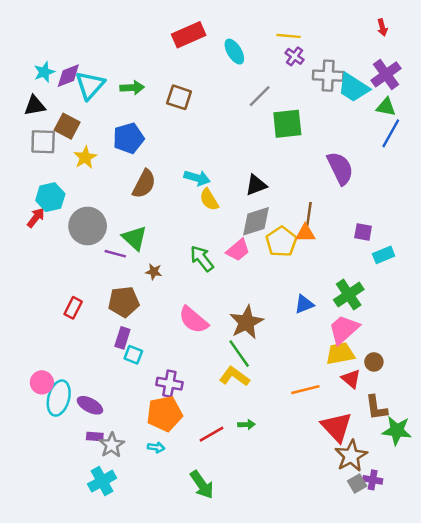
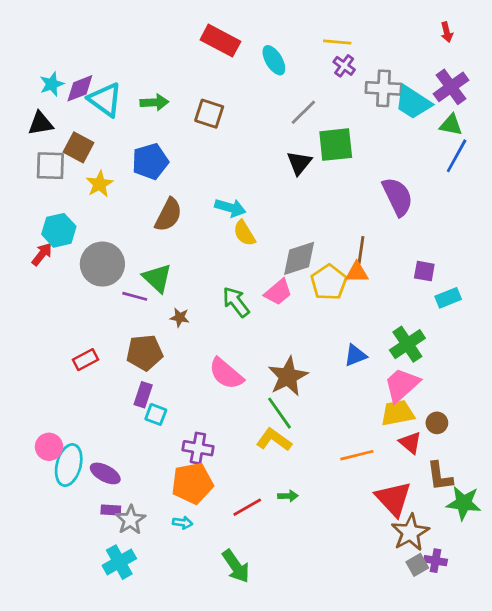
red rectangle: (189, 35) -> (220, 41), turned 52
cyan triangle: (90, 85) -> (105, 100), turned -36
black triangle: (256, 185) -> (299, 163), moved, turned -30
red rectangle: (73, 308) -> (86, 360), turned 35

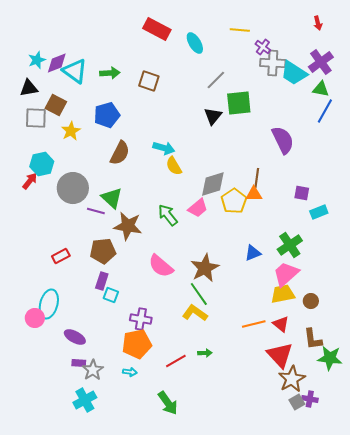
purple cross: (344, 66) -> (263, 47), moved
brown star: (180, 317) -> (128, 226), size x2.0
red triangle: (410, 443) -> (281, 324), moved
cyan ellipse: (69, 465) -> (49, 304), moved

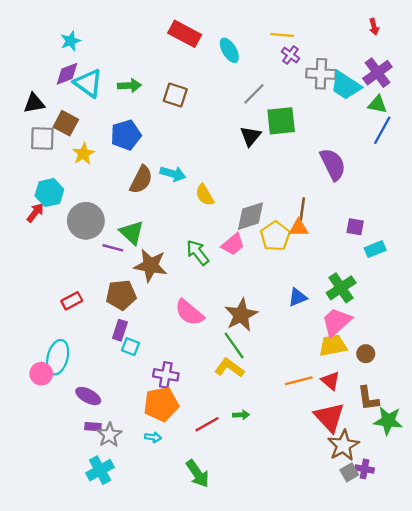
purple cross: (263, 47) -> (290, 55), moved
cyan star: (37, 60) -> (71, 41), moved
cyan arrow: (164, 148) -> (173, 174), moved

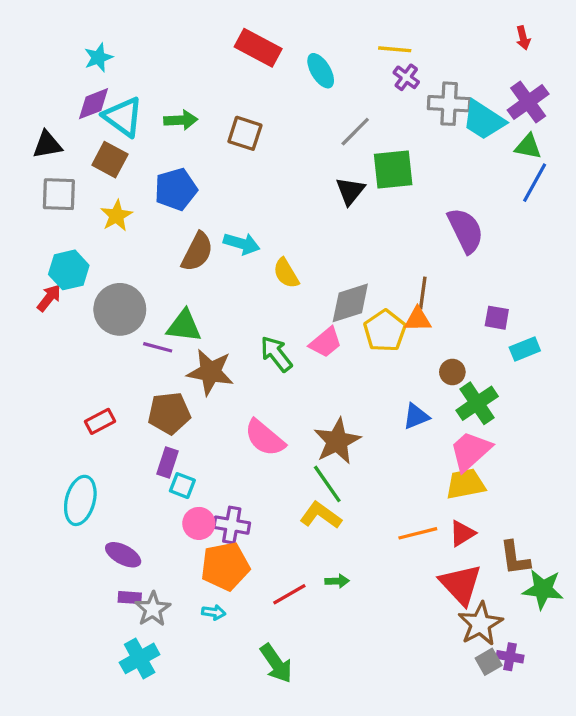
brown square: (66, 123) -> (110, 160), moved
green triangle: (132, 233) -> (184, 326), turned -36
brown circle: (366, 354) -> (452, 372), moved
pink circle: (41, 374) -> (199, 523), moved
red triangle: (330, 381) -> (462, 533), turned 48

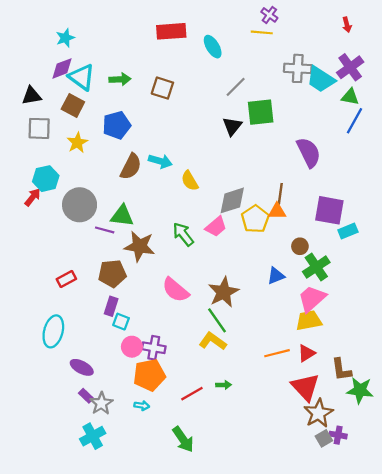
red rectangle: (258, 48) -> (171, 31), turned -32
purple cross: (406, 77) -> (269, 15), moved
purple square: (497, 318) -> (329, 210), size x1.8
purple rectangle: (130, 598) -> (86, 396), turned 40

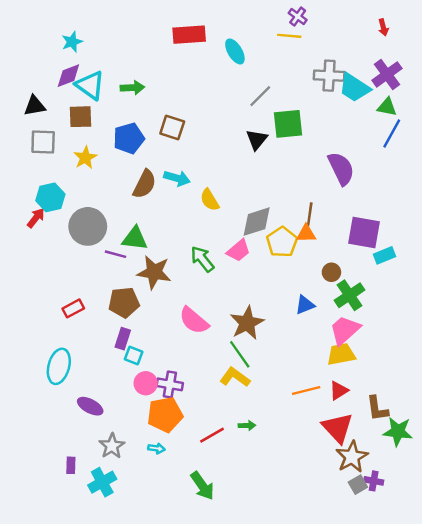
brown square: (162, 88) -> (172, 127), moved
brown square: (73, 106) -> (81, 117), turned -30
purple rectangle: (86, 396) -> (71, 465), moved, turned 48

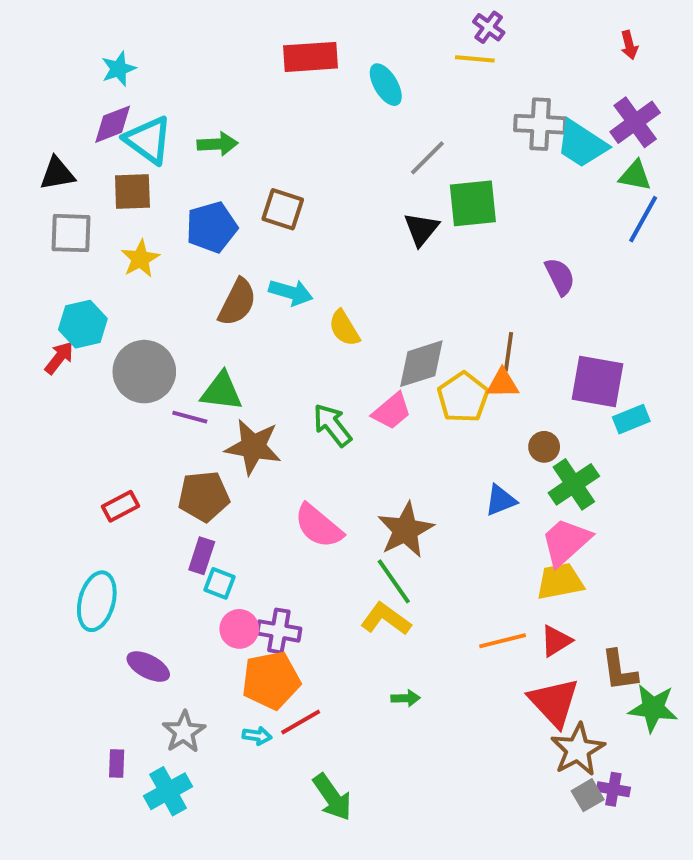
purple semicircle: (341, 169) -> (560, 277), size x0.7
red line: (212, 435) -> (301, 722), moved

